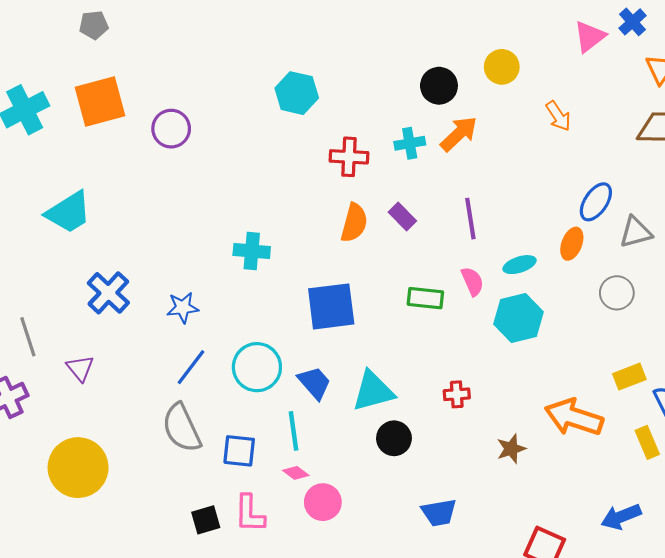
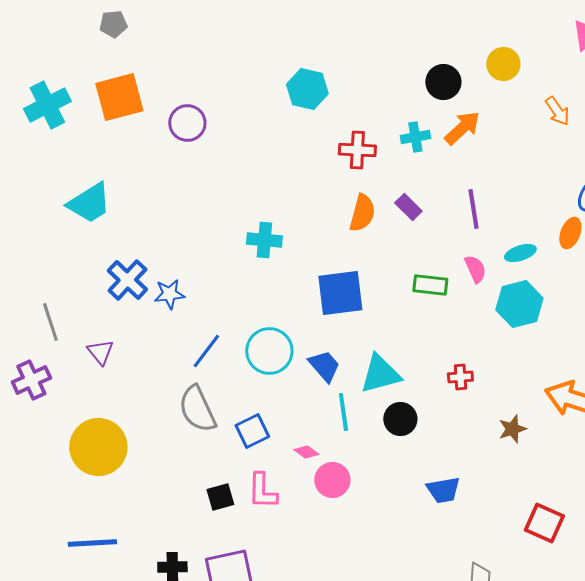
blue star: (183, 307) -> (169, 294), moved
cyan line: (294, 431) -> (343, 412), moved
blue square: (239, 451) -> (252, 431), turned -32

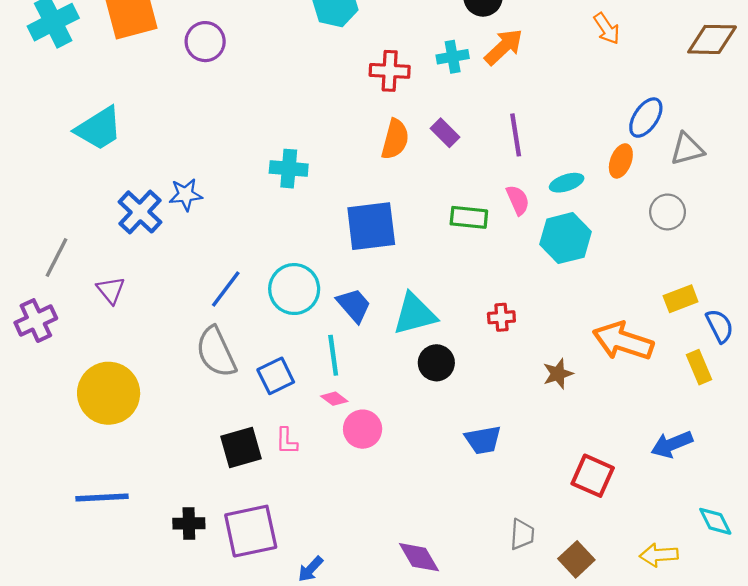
blue star: (169, 294) -> (186, 195), moved
gray line: (50, 322) -> (56, 258), turned 45
cyan line: (343, 412) -> (333, 355), moved
pink L-shape: (262, 491) -> (287, 441), size x0.7
black square: (220, 497) -> (241, 448), size x1.4

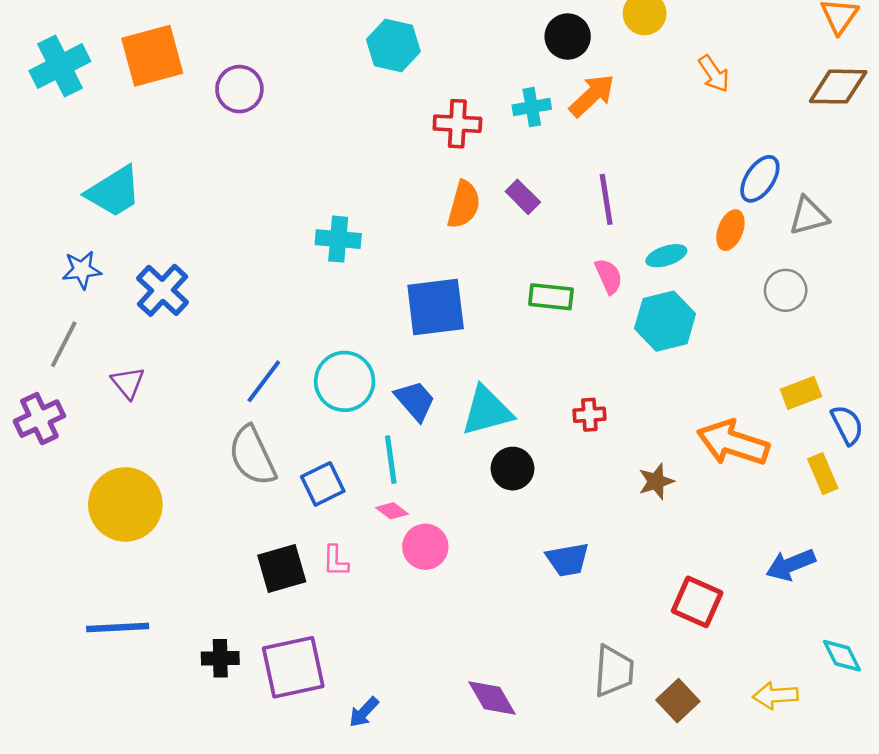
blue star: (186, 195) -> (82, 270), moved
gray trapezoid: (522, 534) -> (614, 671), size x1.4

